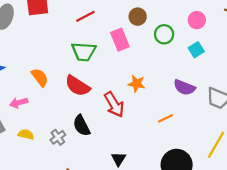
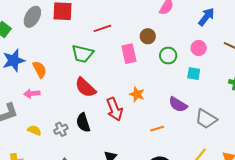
cyan square: (196, 50) -> (194, 74), turned 32
green trapezoid: (84, 52) -> (82, 54), moved
orange semicircle: (40, 77) -> (40, 69), moved
yellow semicircle: (26, 134) -> (34, 130), moved

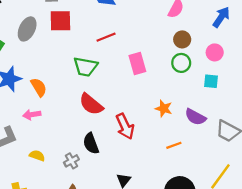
brown circle: (148, 36) -> (182, 39), moved
orange star: (137, 94) -> (164, 108), moved
gray cross: (61, 129) -> (71, 161), moved

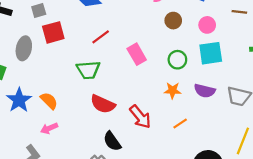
green circle: (181, 63) -> (177, 60), moved
cyan square: (211, 81) -> (211, 53), size x1.6
orange line: (174, 145) -> (180, 124), moved

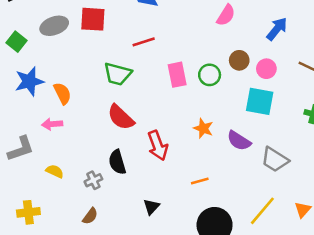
brown circle: (173, 21) -> (239, 60), moved
gray ellipse: (24, 48) -> (54, 26), turned 40
green circle: (177, 60) -> (210, 75), moved
orange line: (180, 124) -> (200, 181), moved

